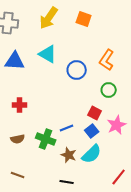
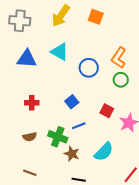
green circle: (109, 90) -> (121, 80), moved
blue square: (92, 131) -> (72, 102), moved
brown star: (69, 155) -> (72, 154), moved

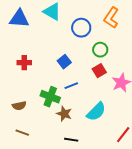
green circle: (121, 80) -> (100, 50), moved
red square: (107, 111) -> (99, 71), turned 32
brown semicircle: (30, 137) -> (19, 106), moved

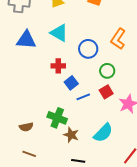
red cross: (24, 63) -> (58, 66), moved
blue line: (71, 86) -> (83, 97), moved

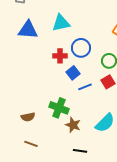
cyan triangle: (59, 33) -> (61, 23), turned -42
blue circle: (88, 49) -> (81, 48), moved

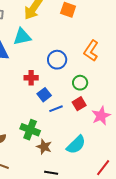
cyan triangle: (61, 23) -> (22, 37), moved
blue circle: (81, 48) -> (57, 60), moved

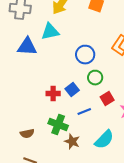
red cross: (31, 78) -> (53, 94), moved
green circle: (80, 83) -> (95, 78), moved
blue line: (56, 109) -> (84, 112), moved

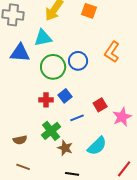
green circle: (95, 78) -> (53, 67), moved, size x1.6
green cross: (58, 125) -> (51, 131), turned 30

